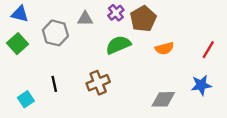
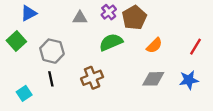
blue triangle: (20, 14) -> (29, 13), moved, turned -42
gray hexagon: (55, 33) -> (52, 51), moved
orange semicircle: (164, 48) -> (154, 45), turned -30
gray diamond: (163, 99) -> (153, 79), moved

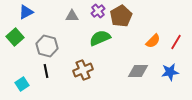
orange semicircle: (154, 45) -> (153, 41), moved

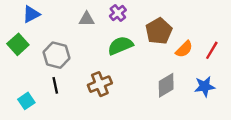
brown pentagon: (121, 16) -> (159, 31), moved
gray diamond: (138, 71) -> (166, 85), turned -30

